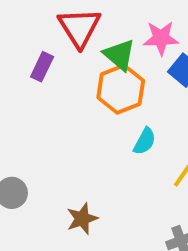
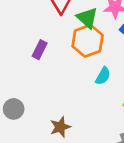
purple rectangle: (42, 67) -> (40, 50), moved

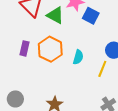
orange hexagon: (88, 41) -> (50, 49), moved

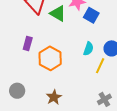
orange hexagon: (50, 49) -> (50, 58), moved
cyan semicircle: (78, 57) -> (88, 49), moved

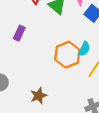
orange hexagon: (50, 58) -> (67, 55), moved

